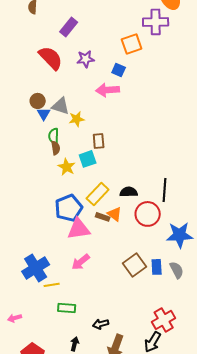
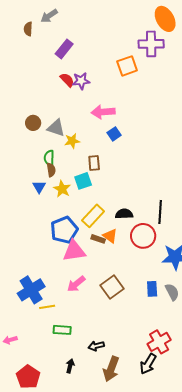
red semicircle: (51, 58) -> (67, 80), moved, size x0.6
blue square: (119, 70) -> (114, 134), moved, turned 32
blue triangle: (44, 114) -> (39, 187), moved
brown square: (135, 265) -> (112, 287), moved

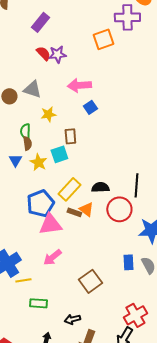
gray triangle: (56, 128) -> (32, 89), moved
brown square: (112, 287) -> (90, 281), moved

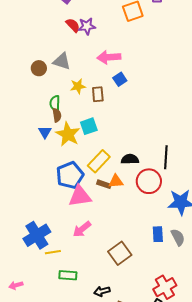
brown rectangle: (70, 136) -> (98, 94), moved
yellow star: (38, 162) -> (68, 134), size x1.4
orange triangle: (86, 209) -> (116, 181), turned -42

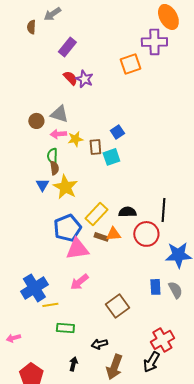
purple star: (87, 26) -> (84, 79), turned 30
pink arrow: (109, 57) -> (58, 134), moved, size x0.7
cyan square: (89, 126) -> (111, 157), moved

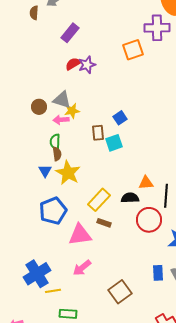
red semicircle: (70, 78) -> (73, 64), turned -77
purple star: (84, 79) -> (87, 65), turned 30
yellow star: (75, 139) -> (72, 111), moved
blue pentagon: (67, 228) -> (53, 211), moved
orange triangle: (113, 234) -> (146, 183), moved

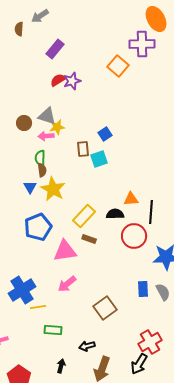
orange square: (133, 50) -> (118, 66), turned -30

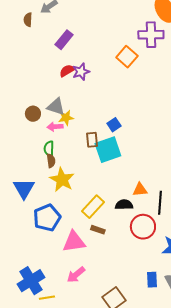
cyan square: (99, 159) -> (108, 150), size x1.5
blue triangle: (30, 187) -> (24, 189), moved, size x1.6

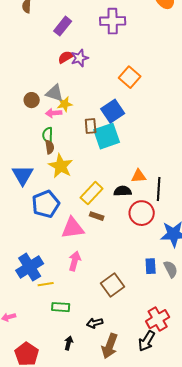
purple cross: (151, 35) -> (113, 21), moved
orange square: (127, 57) -> (130, 77), moved
blue square: (114, 125) -> (113, 111), size x1.6
pink arrow: (76, 275) -> (75, 261), turned 144

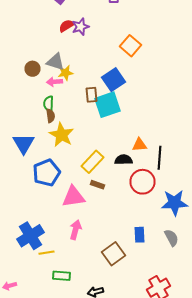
blue rectangle: (151, 266) -> (140, 235), moved

